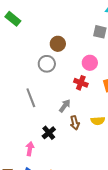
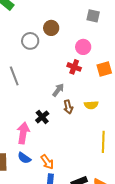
gray circle: (47, 64) -> (30, 41), moved
gray line: (31, 98) -> (14, 76), moved
pink arrow: (30, 149) -> (23, 133), size x1.5

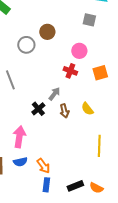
yellow semicircle: (91, 105) -> (87, 109), turned 56
black cross: (42, 117) -> (38, 109), moved
blue semicircle: (24, 158) -> (20, 162), turned -48

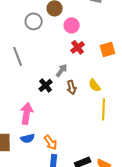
pink circle: (79, 51) -> (72, 25), moved
red cross: (70, 71) -> (78, 47), turned 32
yellow line: (99, 146) -> (104, 109), moved

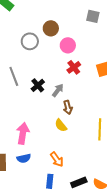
black cross: (46, 85) -> (38, 85), moved
yellow semicircle: (95, 85) -> (61, 125), moved
orange arrow: (51, 142) -> (57, 159), moved

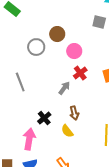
black cross: (38, 85) -> (44, 118), moved
gray arrow: (58, 90) -> (64, 88), moved

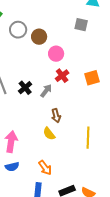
gray circle: (36, 47) -> (18, 30), moved
black cross: (44, 118) -> (25, 88), moved

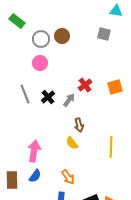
brown circle: (39, 37) -> (62, 36), moved
pink circle: (56, 54) -> (40, 63), moved
blue semicircle: (12, 167) -> (35, 176), turned -40

